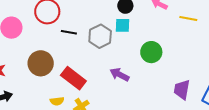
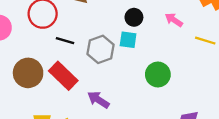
purple arrow: (120, 75) -> (98, 100), moved
red rectangle: (73, 78) -> (63, 76), moved

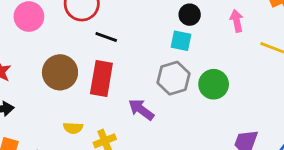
pink arrow: (174, 20) -> (237, 21), turned 42
gray hexagon: (101, 49) -> (173, 78), moved
red rectangle: (63, 76) -> (101, 78), turned 52

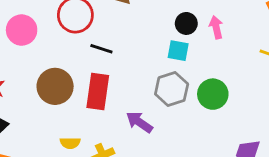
pink arrow: (237, 21) -> (216, 27), moved

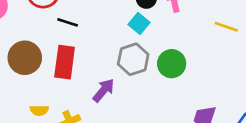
cyan square: (178, 51) -> (139, 23), turned 30
purple arrow: (139, 122) -> (103, 90), turned 95

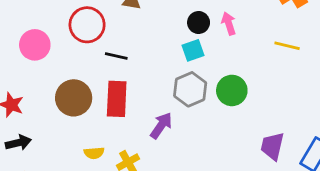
cyan square: (139, 23) -> (193, 50), turned 36

